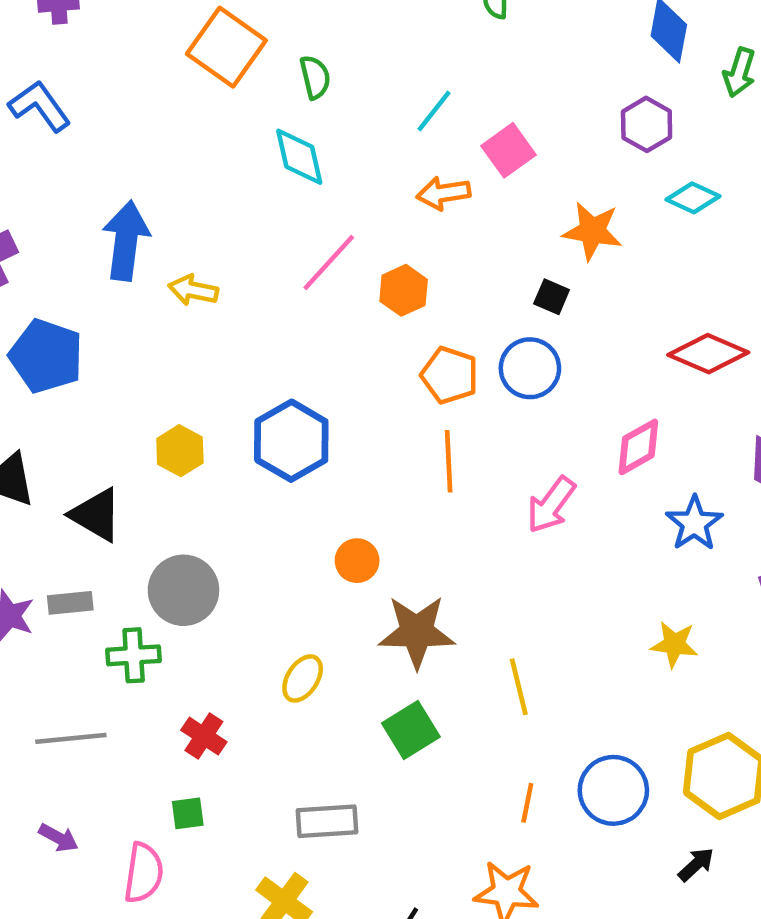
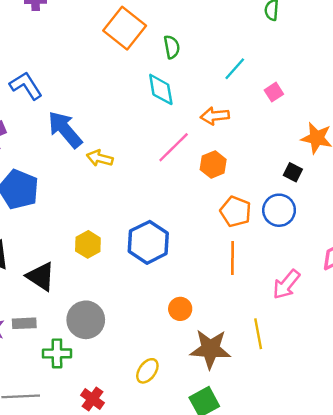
blue L-shape: (40, 106) -> (26, 86), moved
pink square: (508, 150) -> (274, 92), size x0.7
orange arrow: (443, 193) -> (215, 116), moved
blue arrow: (126, 241) -> (65, 130), turned -51
yellow line: (519, 687) -> (258, 334), moved

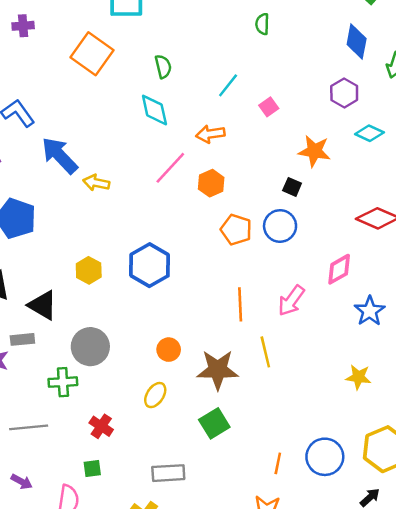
orange square: (125, 28) -> (92, 54), moved
orange line: (232, 258) -> (240, 304), moved
orange circle: (180, 309) -> (169, 350), moved
gray rectangle: (24, 323) -> (22, 339), moved

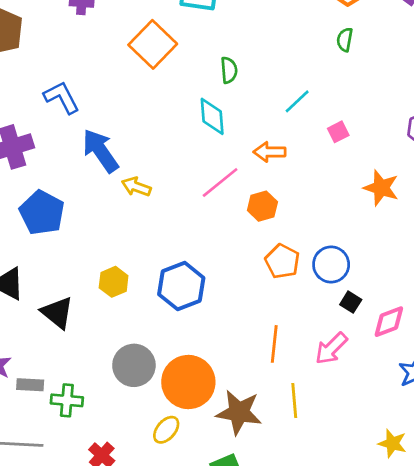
black square: (292, 187) -> (351, 302), moved
gray rectangle: (22, 339) -> (30, 385), moved
gray circle: (90, 347) -> (134, 365), moved
orange circle: (169, 350) -> (188, 382), size x2.0

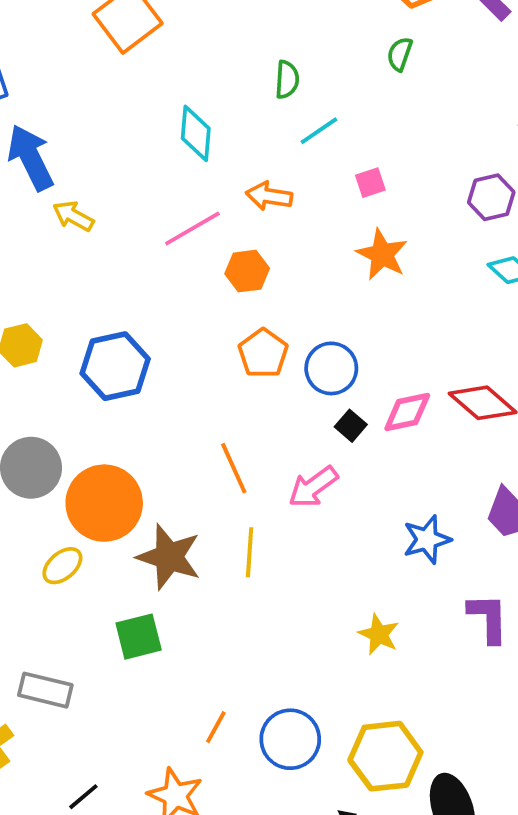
green semicircle: (229, 70) -> (287, 80), moved
orange star: (381, 188) -> (382, 254), moved
pink diamond: (389, 322) -> (407, 412), moved
orange line: (274, 344) -> (234, 468), turned -39

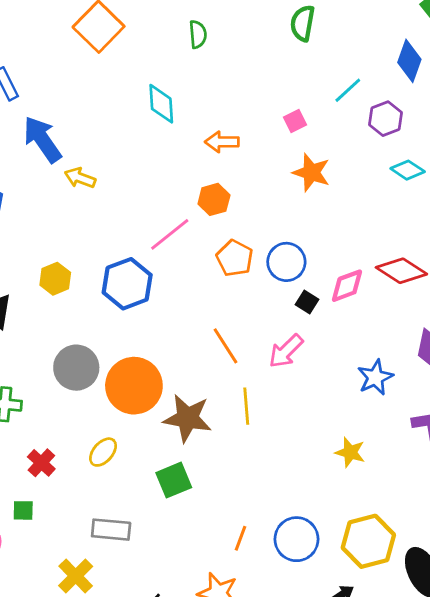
green semicircle: (400, 54) -> (303, 23), size x1.4
green semicircle: (287, 80) -> (198, 34), moved
cyan line: (319, 131) -> (348, 90), moved
pink line: (192, 228) -> (170, 234), moved
yellow ellipse: (62, 566) -> (103, 452), moved

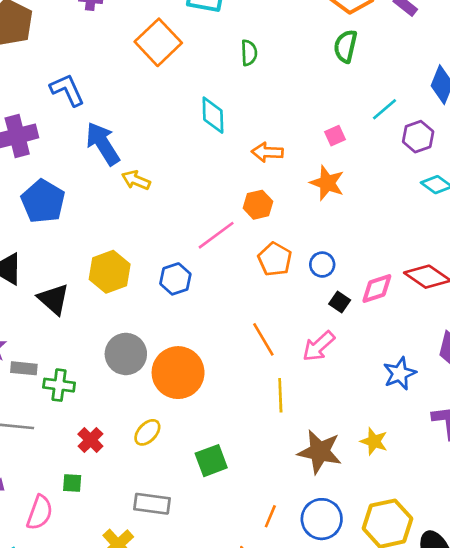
orange star: (311, 173) -> (327, 183), moved
blue circle: (286, 262) -> (322, 265), size x0.7
yellow hexagon: (55, 279) -> (110, 272), size x1.4
blue hexagon: (127, 284) -> (175, 279), size x0.7
brown star: (187, 418) -> (320, 452), moved

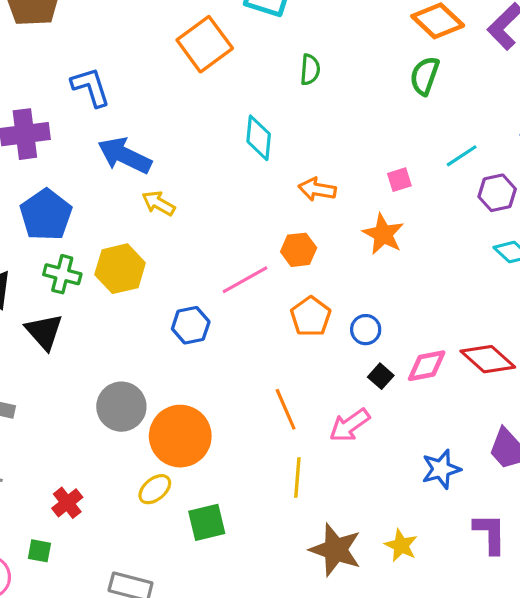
blue arrow: (103, 144) -> (125, 155), turned -39
yellow hexagon: (110, 272) -> (120, 269), moved
green cross: (59, 385) -> (62, 274), moved
yellow ellipse: (147, 432) -> (155, 489), moved
green square: (211, 461) -> (207, 522), moved

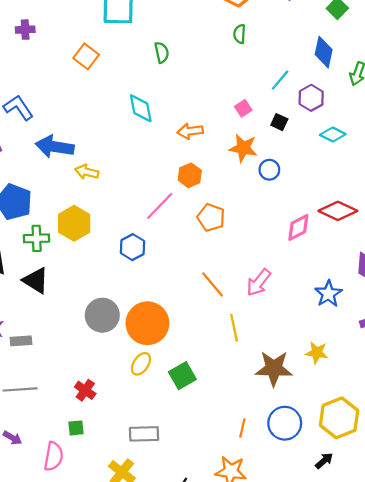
orange square: (205, 44) -> (86, 56), size x0.7
green semicircle: (425, 76) -> (240, 34), size x0.7
blue circle: (366, 330) -> (269, 170), moved
black square: (381, 376) -> (279, 122), moved

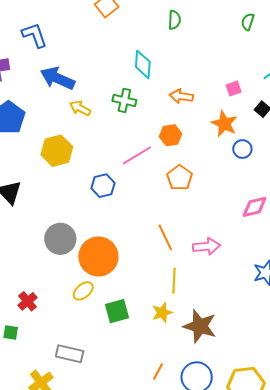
green cross: (37, 238) -> (124, 100), moved
pink arrow: (259, 282) -> (206, 246), turned -148
yellow star: (317, 353) -> (162, 313), moved, turned 30

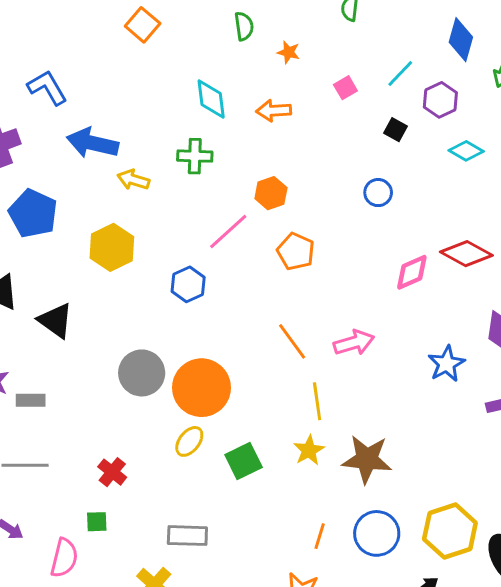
pink square: (234, 89) -> (345, 88), moved
orange arrow: (181, 96) -> (274, 111), moved
orange star: (224, 124) -> (288, 52), moved, size x0.6

